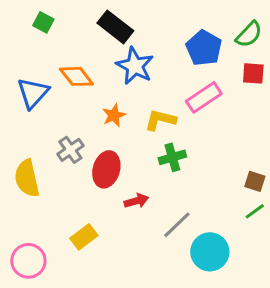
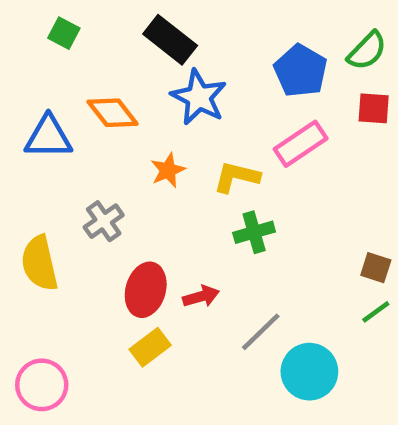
blue triangle: (33, 93) -> (48, 137), turned 48
red ellipse: (106, 169) -> (146, 290), moved
yellow rectangle: (84, 237) -> (150, 347), moved

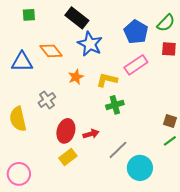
green square: (64, 33) -> (29, 15), turned -32

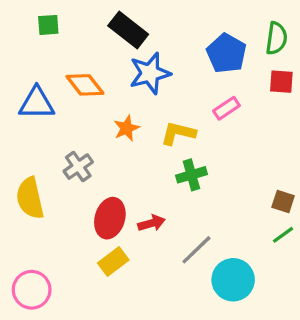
green semicircle: (166, 23) -> (276, 38), turned -36
blue star: (90, 44) -> (150, 73), turned 30
pink rectangle: (136, 65) -> (226, 108), size x0.7

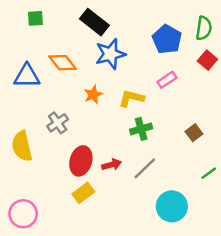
red square: (281, 82) -> (207, 60), turned 36
brown square: (283, 201) -> (194, 133), moved, turned 35
gray line: (196, 250) -> (145, 168), moved

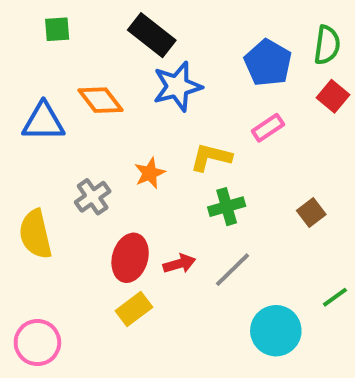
orange star: (93, 95) -> (150, 173), moved
green line: (209, 173) -> (335, 297), moved

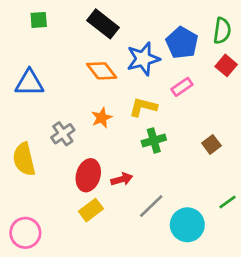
blue star: (177, 86) -> (143, 59), moved
orange diamond: (100, 100) -> (102, 71), moved
gray line: (232, 270) -> (151, 206), moved

